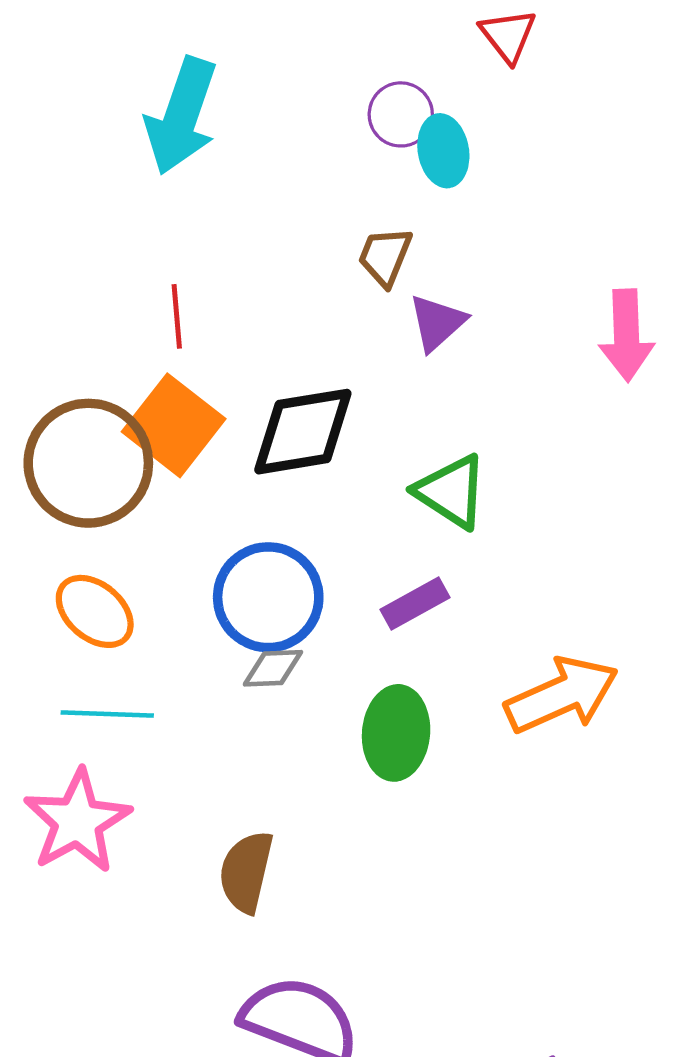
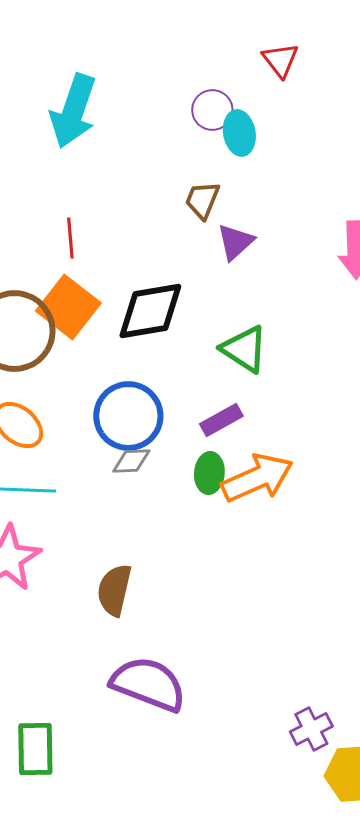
orange arrow: (562, 695) -> (257, 478), moved
green ellipse: (396, 733) -> (209, 473), moved, size x0.7

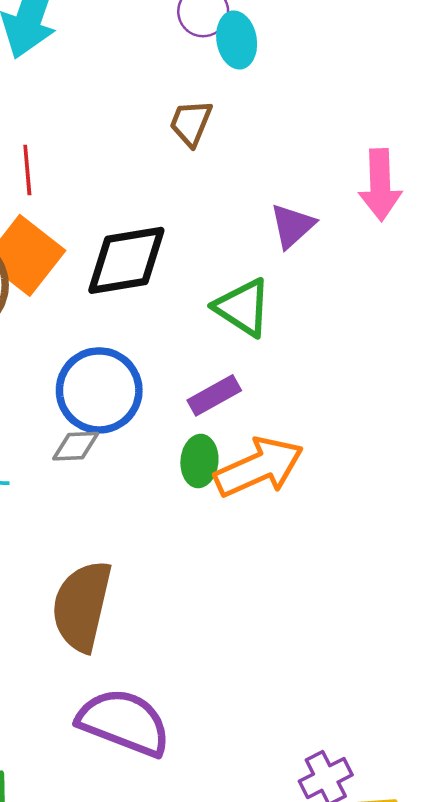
purple triangle: (235, 242) -> (292, 226), moved
gray diamond: (131, 461) -> (76, 446), moved
brown semicircle: (114, 590) -> (82, 606), size x1.4

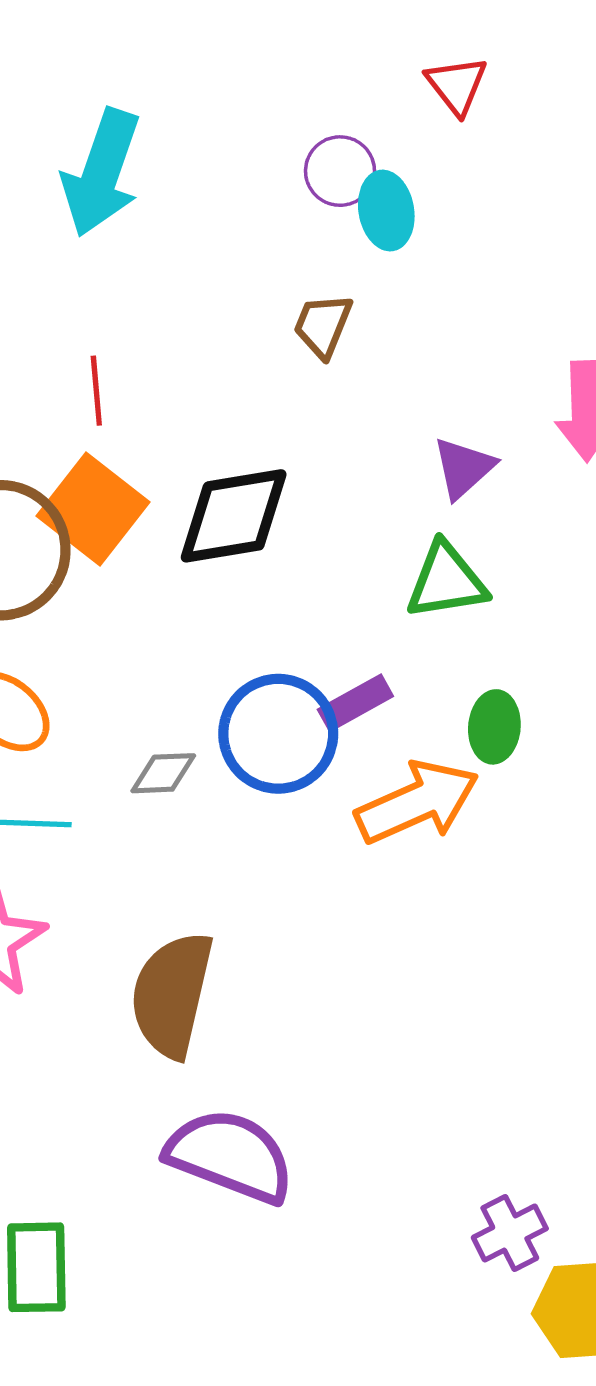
green triangle: (243, 307) -> (446, 581), moved, turned -42
blue circle: (99, 390) -> (278, 734), moved
green ellipse: (199, 461) -> (494, 727), moved

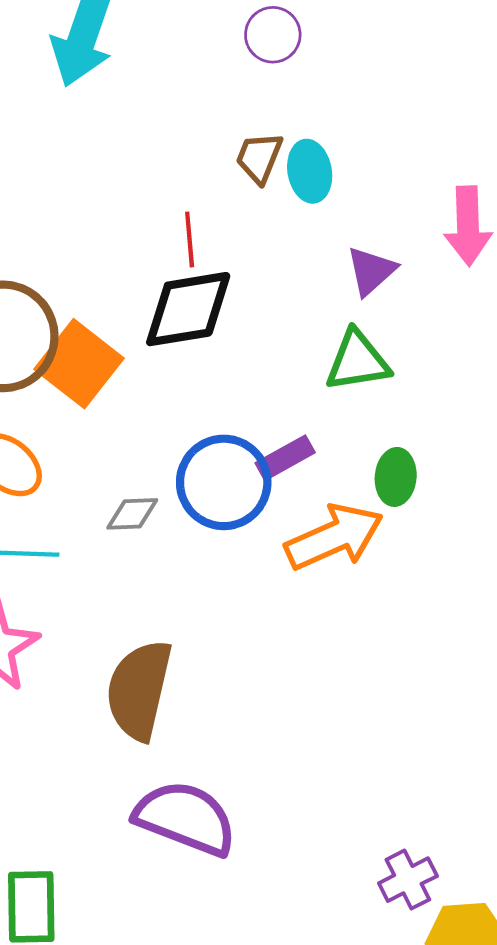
cyan ellipse: (386, 211) -> (310, 171), moved
red line: (96, 391) -> (190, 239), moved
orange square: (93, 509) -> (79, 364), moved

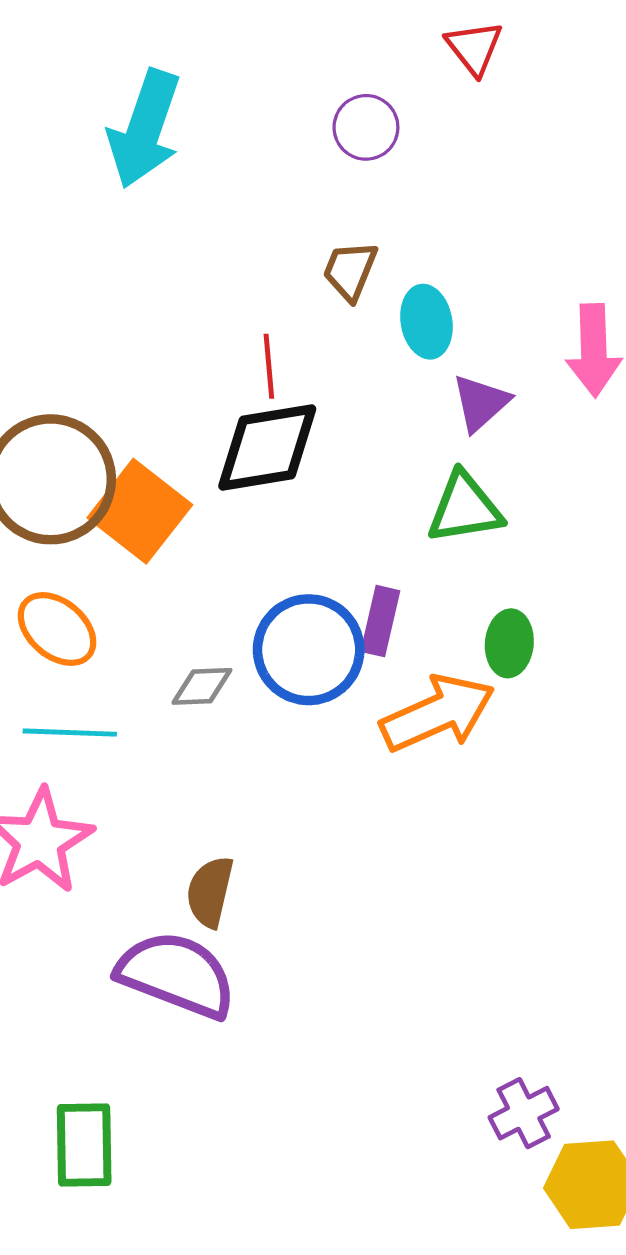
cyan ellipse: (310, 171) -> (426, 322), moved
purple rectangle: (285, 458) -> (380, 621), turned -48
brown semicircle: (139, 690) -> (210, 892), size x0.6
purple semicircle: (185, 818) -> (176, 975), moved

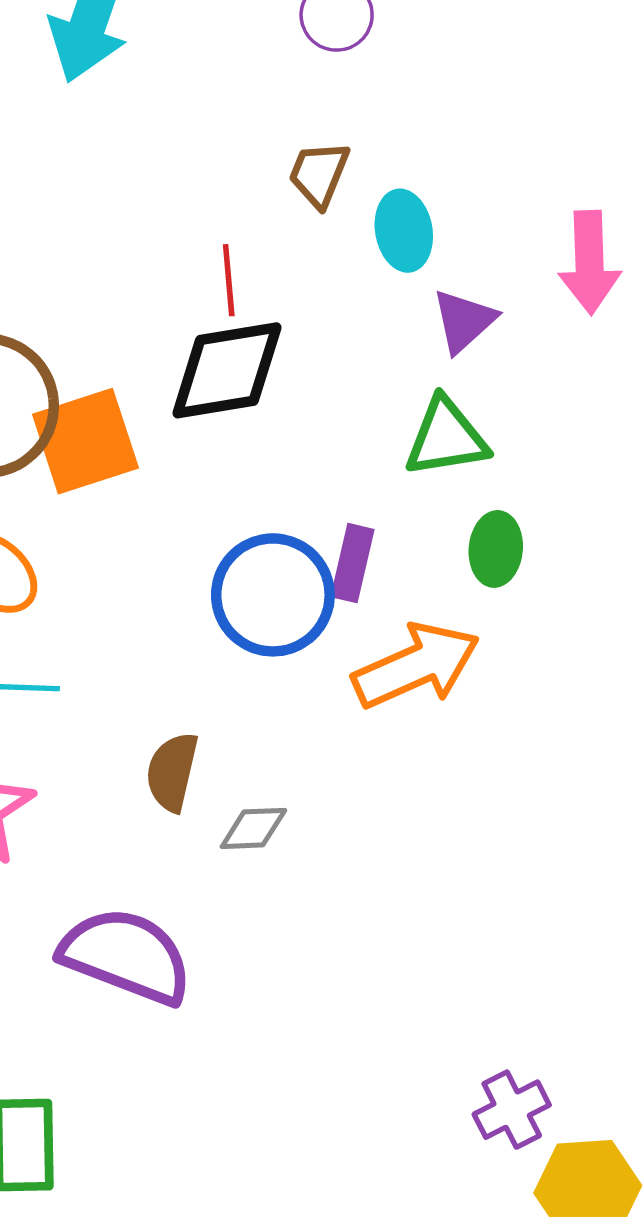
orange square: (140, 511) -> (85, 441), turned 34
green ellipse: (509, 643) -> (496, 549), moved
gray diamond: (202, 686) -> (253, 828), moved
brown semicircle: (210, 892) -> (172, 772), moved

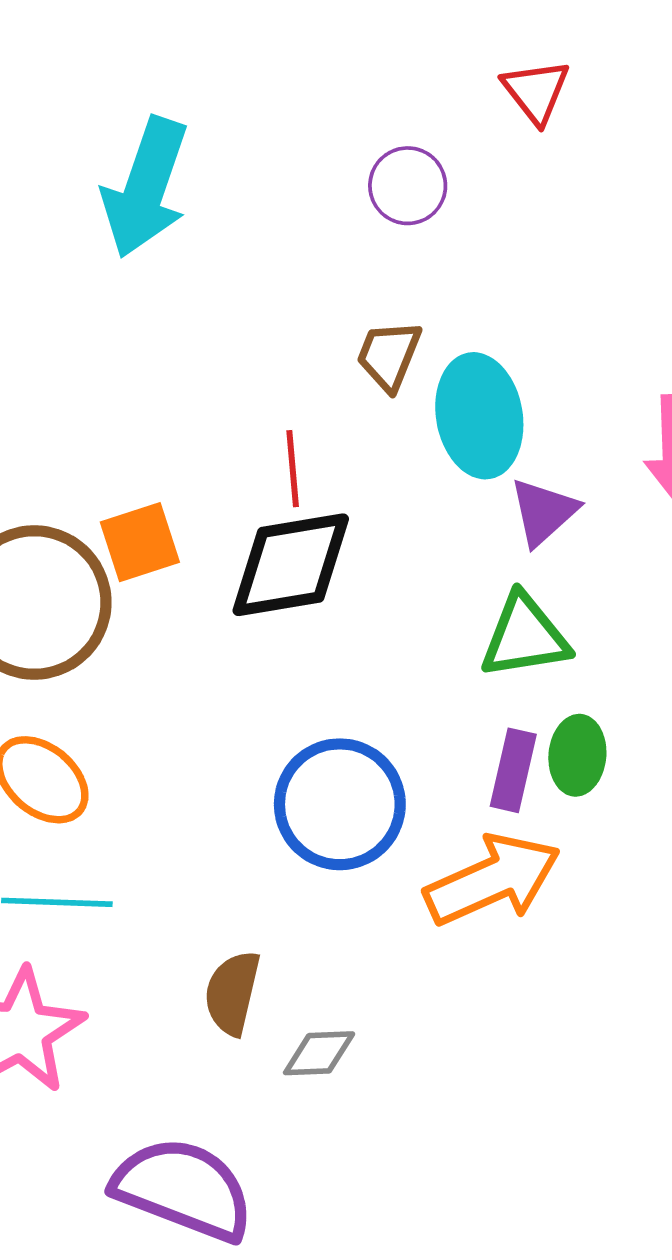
cyan ellipse: (404, 231) -> (479, 416), size x1.4
orange square: (85, 441) -> (140, 542), moved, size x0.7
purple rectangle: (353, 563) -> (513, 770), moved

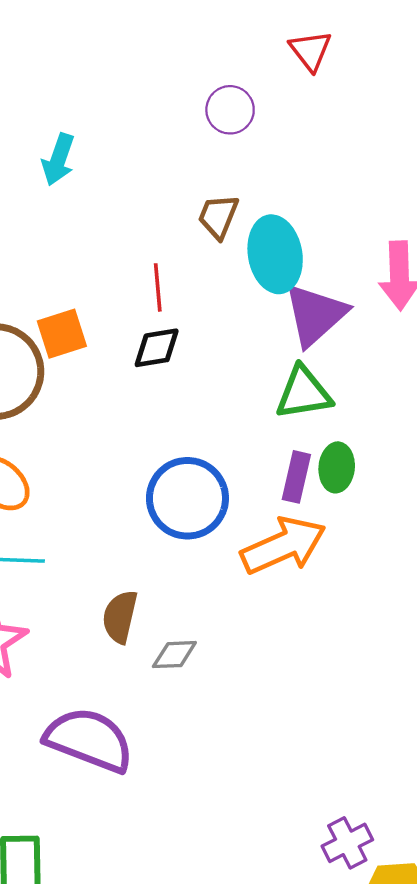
cyan arrow: (146, 188) -> (58, 160), moved, size x0.6
purple triangle: (543, 512) -> (315, 315), size x1.5
black diamond: (291, 565) -> (157, 348), size x0.6

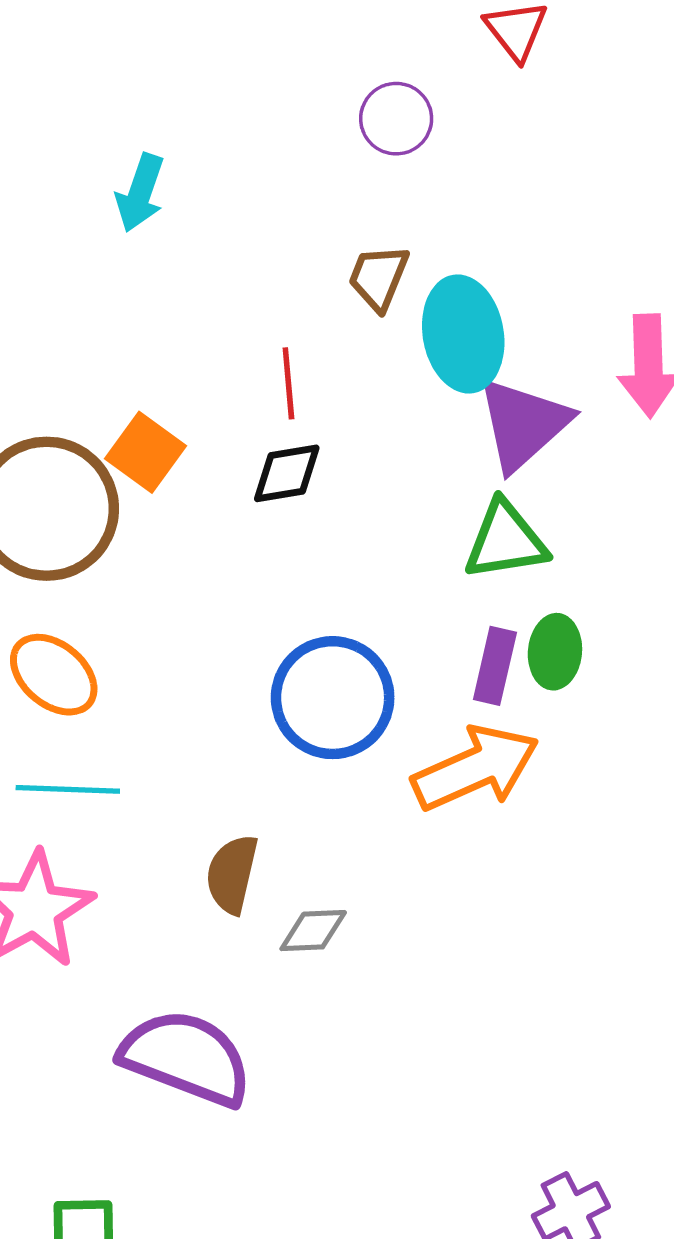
orange square: (62, 334) -> (145, 452), turned -36

